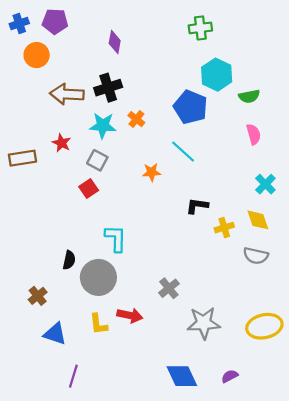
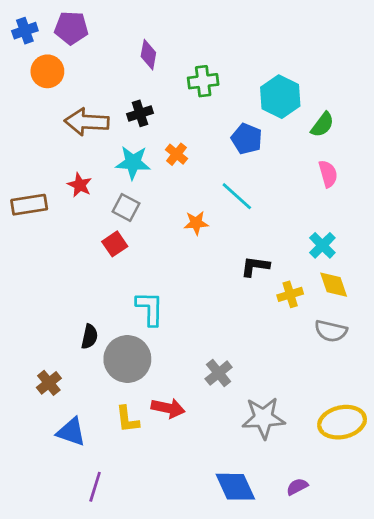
green cross: (200, 28) -> (203, 81), moved
black cross: (108, 88) -> (140, 113), size x0.7
green semicircle: (249, 96) -> (322, 125), turned -42
blue pentagon: (191, 107) -> (247, 139), size x0.7
cyan cross: (265, 184) -> (322, 245), moved

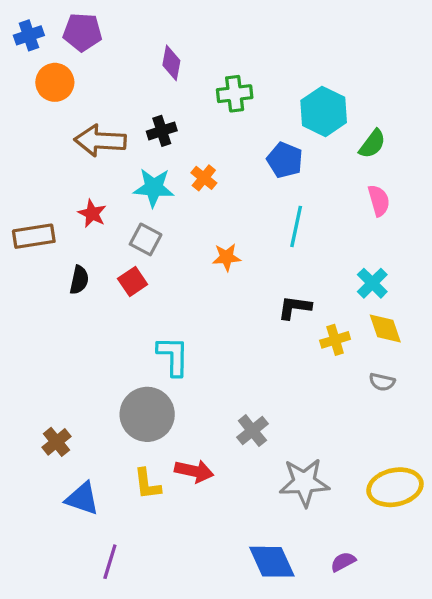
cyan line: (237, 196) -> (296, 226), moved, turned 60
gray semicircle: (331, 331) -> (382, 382), size x0.7
black semicircle: (89, 337) -> (79, 280), moved

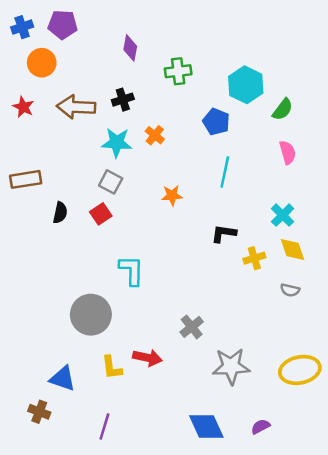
red star: (92, 214) -> (23, 107), moved
gray circle: (147, 414) -> (91, 315), moved
brown cross: (56, 442) -> (39, 412), moved, turned -30
purple line: (110, 562) -> (104, 427), moved

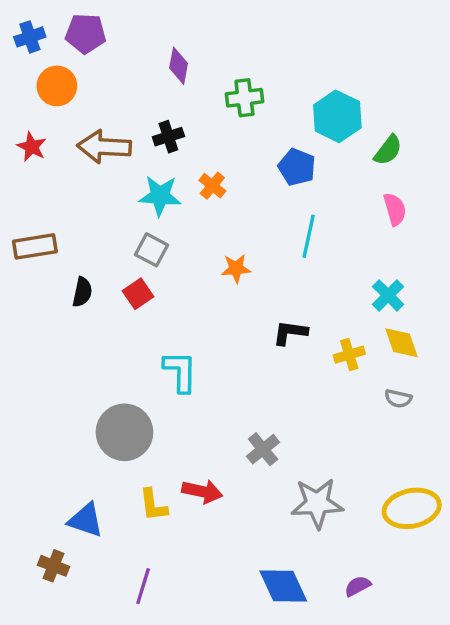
black L-shape: (224, 234) -> (290, 333), moved

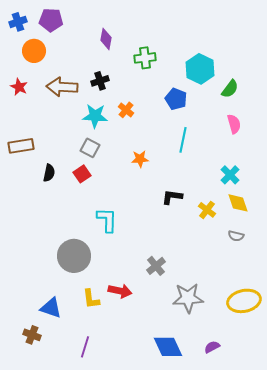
yellow cross: (349, 355) -> (207, 210), turned -36

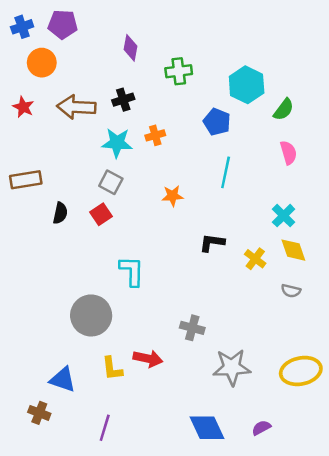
orange cross: (126, 110) -> (155, 135), turned 35
gray cross: (156, 266) -> (192, 328), turned -36

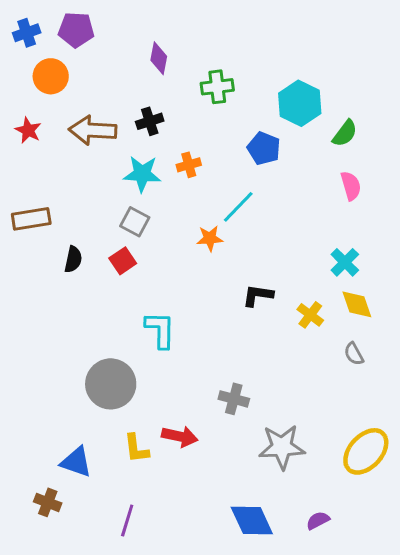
cyan line: (226, 172) -> (238, 207), moved, turned 32
gray semicircle: (291, 291) -> (354, 354), turned 48
yellow ellipse: (301, 371) -> (366, 451), turned -36

